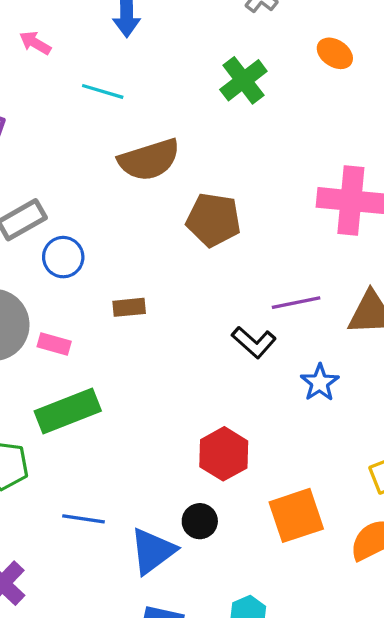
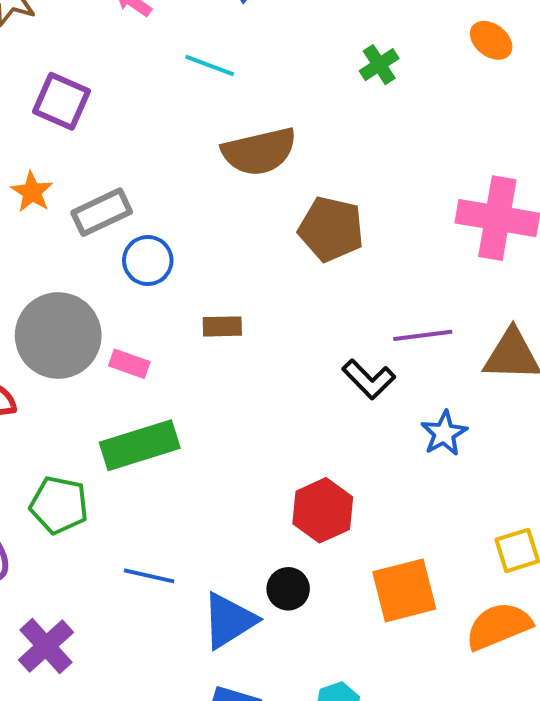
green cross: (243, 80) -> (379, 65), size x0.7

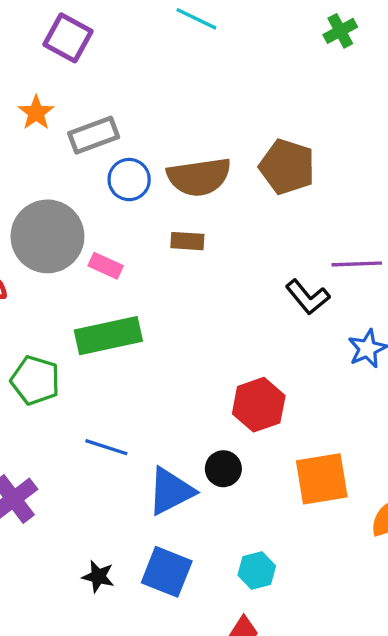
brown semicircle: (259, 151) -> (199, 177), moved

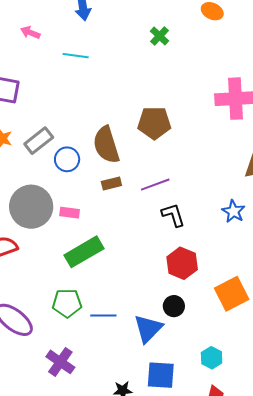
brown semicircle: (199, 177) -> (106, 145), turned 99
purple line: (357, 264) -> (155, 185), moved
black L-shape: (308, 297) -> (173, 215), moved, turned -140
green pentagon: (35, 380) -> (67, 303), moved

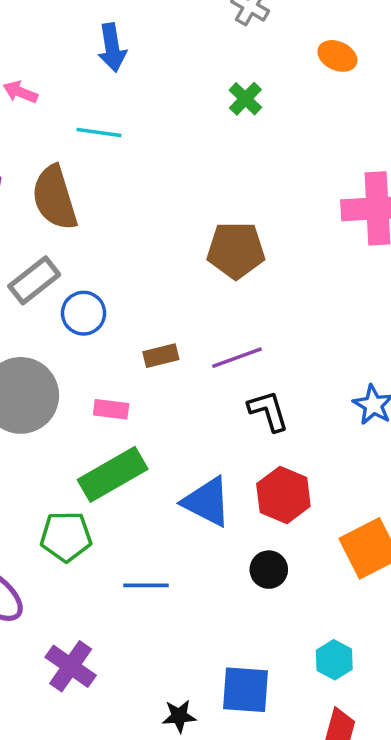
brown semicircle: (106, 145) -> (55, 198), moved
pink rectangle: (70, 213) -> (111, 409), moved
green pentagon: (67, 303) -> (66, 536), moved
blue triangle: (148, 329) -> (207, 502), moved, turned -48

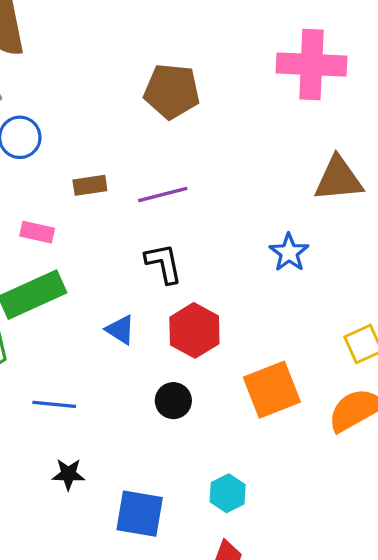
black L-shape: (268, 411) -> (164, 263), moved
blue triangle: (207, 502) -> (120, 330), size x0.6
black star: (179, 716) -> (68, 474), moved

